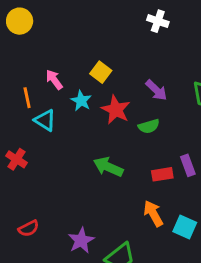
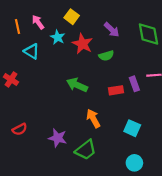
orange line: (27, 98) -> (17, 26), moved
orange arrow: (153, 213) -> (93, 118), moved
purple star: (81, 240) -> (58, 138), turned -30

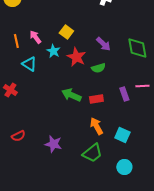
red rectangle: (116, 90) -> (96, 99), moved
orange arrow: (93, 118) -> (96, 126), moved
green trapezoid: (86, 150) -> (92, 153), moved

